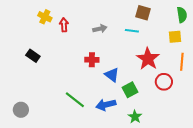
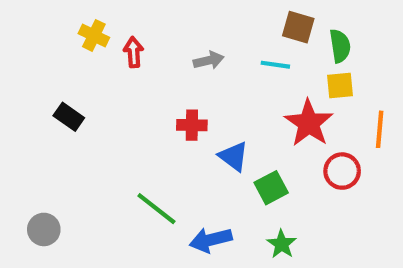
green semicircle: (182, 15) -> (340, 46), moved
yellow square: (175, 37) -> (340, 86), moved
blue arrow: (106, 105) -> (211, 240), moved

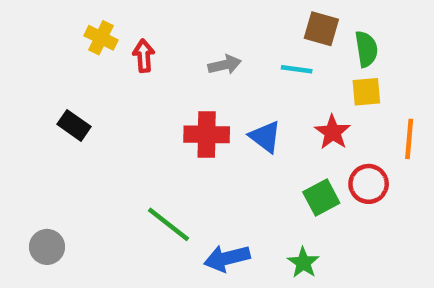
red star: (309, 123) -> (333, 132), size x0.7
red cross: (192, 125) -> (207, 134), size x1.4
blue triangle: (234, 156) -> (265, 137), moved
green square: (271, 188) -> (321, 197), moved

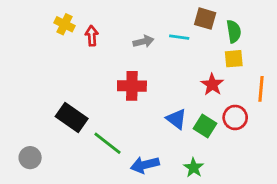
cyan line: (297, 69) -> (179, 37), moved
black rectangle: (74, 125) -> (72, 117), moved, size x1.5
blue triangle: (265, 137) -> (176, 119), moved
green square: (321, 197) -> (205, 126), turned -30

